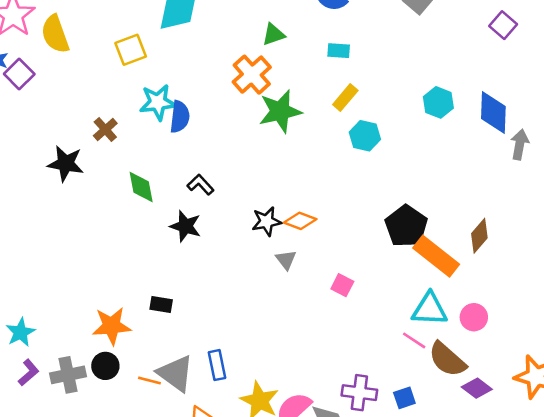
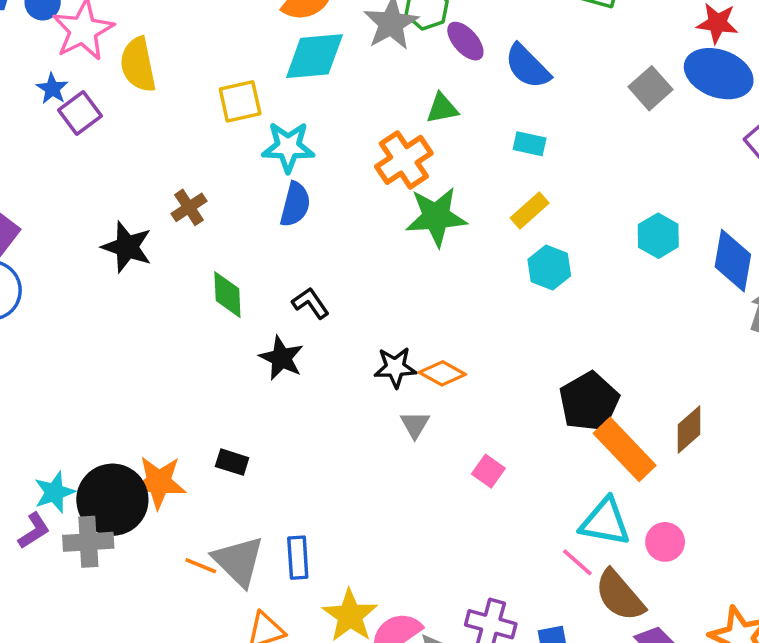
cyan star: (158, 102) -> (288, 147), moved
cyan star: (20, 332) -> (55, 492), moved
black circle: (105, 366) -> (112, 500), moved, size x1.8

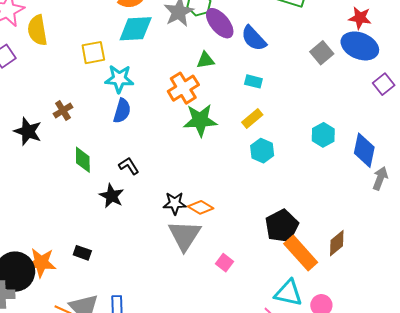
purple ellipse: (465, 41) -> (220, 23), size x1.4
gray triangle: (415, 425) -> (185, 235), size x2.0

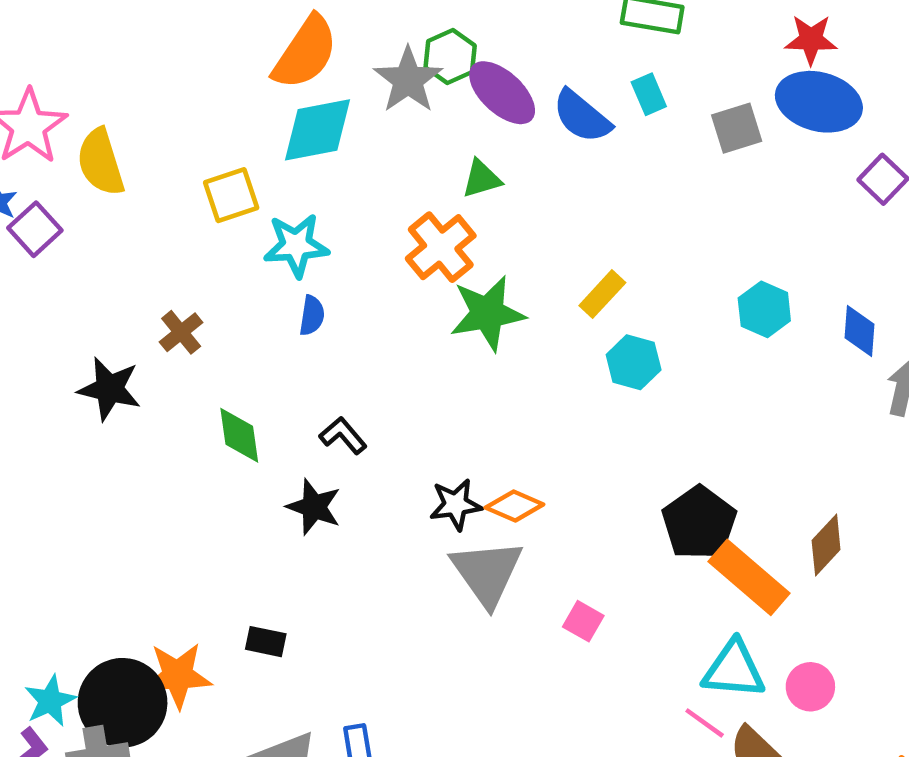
gray square: (322, 53) -> (737, 128), turned 30
cyan rectangle: (253, 81) -> (649, 94), moved, turned 60
blue semicircle: (122, 111) -> (312, 315), size x0.7
blue diamond: (364, 150) -> (860, 331), size x0.7

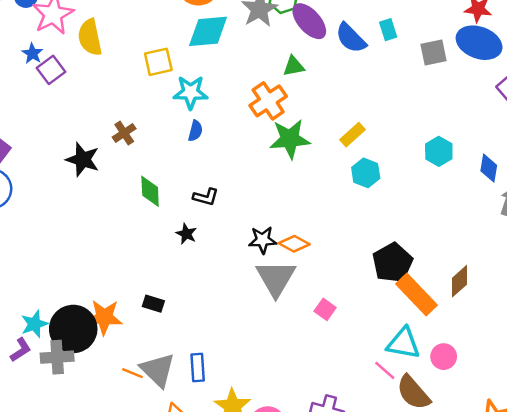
black L-shape: (343, 436) -> (206, 197), turned 140
black star: (314, 507) -> (186, 234), size x0.7

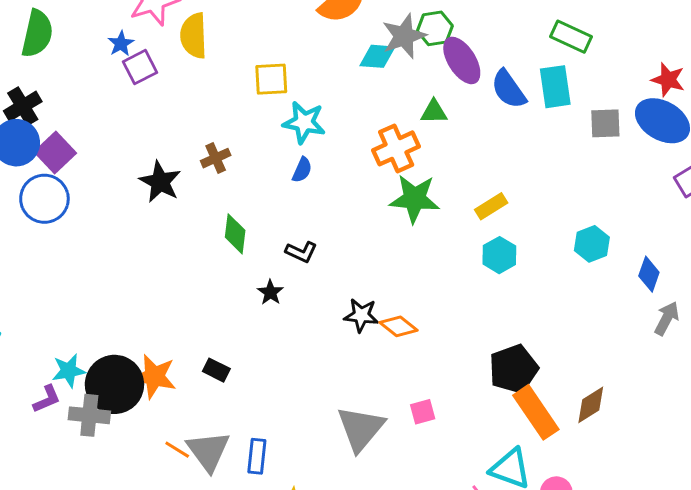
cyan rectangle: (388, 30) -> (555, 87), size x1.6
cyan diamond: (208, 31) -> (377, 56), moved, size x0.7
gray triangle: (276, 278) -> (361, 429), moved
pink square: (325, 309) -> (423, 412), turned 30

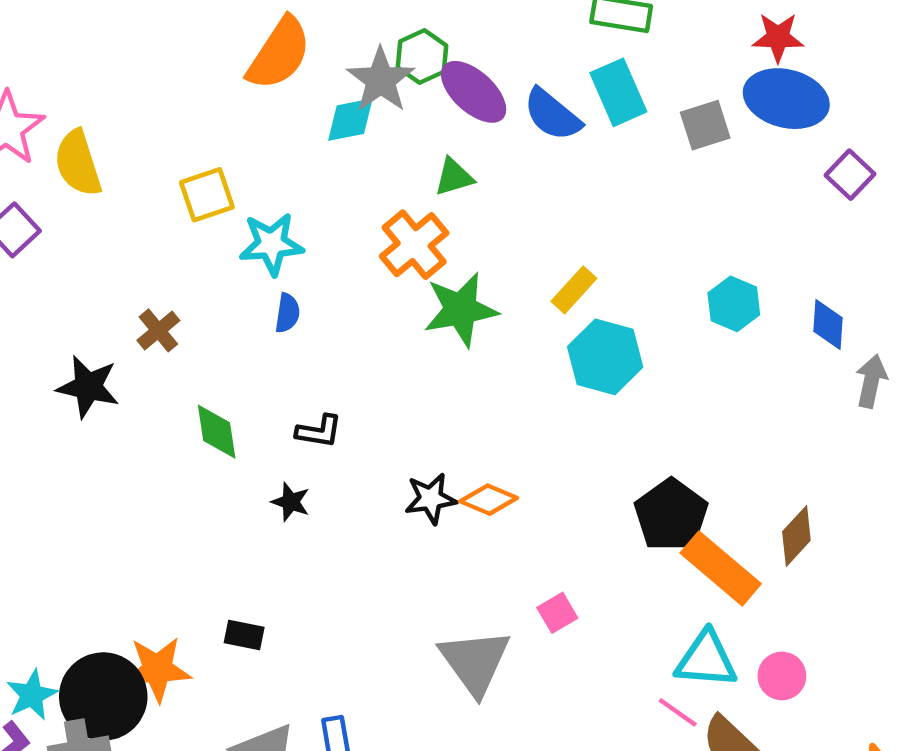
cyan hexagon: (499, 255) -> (605, 357), size x1.4

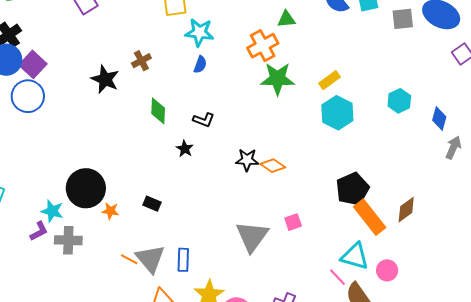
orange star: (157, 669) -> (110, 211), size x0.6
cyan star: (32, 695) -> (52, 211), turned 30
black circle: (103, 696) -> (86, 188), moved

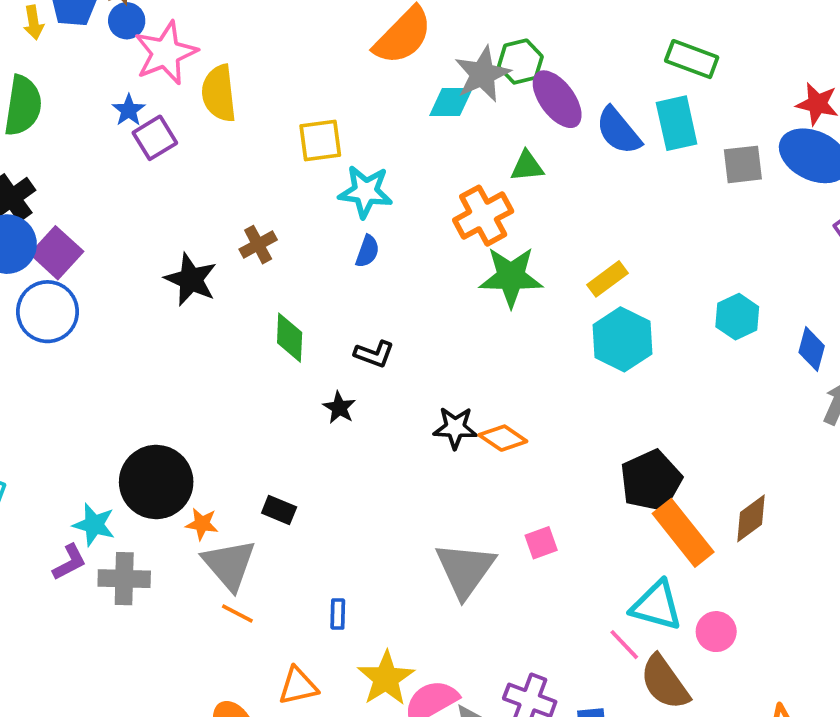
gray triangle: (150, 259) -> (229, 565), moved
blue rectangle: (183, 260) -> (338, 614), size x0.7

